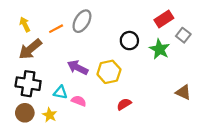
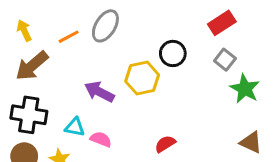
gray square: (183, 35) -> (225, 60), moved
green star: (160, 49) -> (245, 89), moved
yellow hexagon: (109, 72) -> (142, 78), moved
brown triangle: (183, 92) -> (251, 142), moved

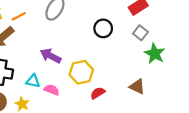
orange line: (69, 37) -> (19, 16), moved
yellow hexagon: (142, 78) -> (81, 72), moved
brown triangle: (251, 142) -> (137, 86), moved

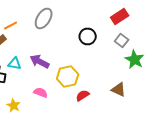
cyan triangle: (33, 81) -> (15, 63), moved

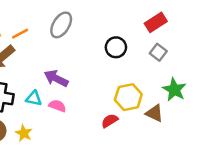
green star: (135, 59) -> (174, 90), moved
cyan triangle: (15, 63) -> (34, 98), moved
yellow hexagon: (68, 76) -> (128, 97), moved
pink semicircle: (41, 92) -> (57, 106), moved

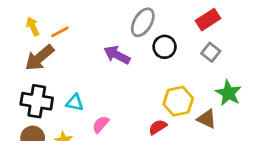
gray ellipse: (61, 25) -> (143, 22), moved
purple arrow: (56, 78) -> (117, 55), moved
pink semicircle: (57, 106) -> (101, 124), moved, turned -70

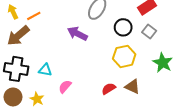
black circle: (165, 47) -> (123, 27), moved
yellow hexagon: (178, 101) -> (124, 56), moved
brown triangle: (207, 119) -> (132, 87), moved

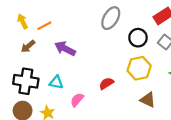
purple arrow: (77, 34) -> (65, 49), moved
brown arrow: (18, 36) -> (28, 46), size x0.6
red semicircle: (109, 89) -> (106, 83), moved

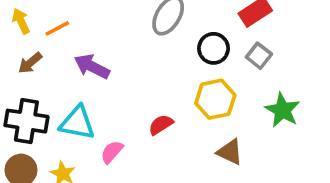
cyan triangle: (56, 82) -> (77, 123), size x1.5

